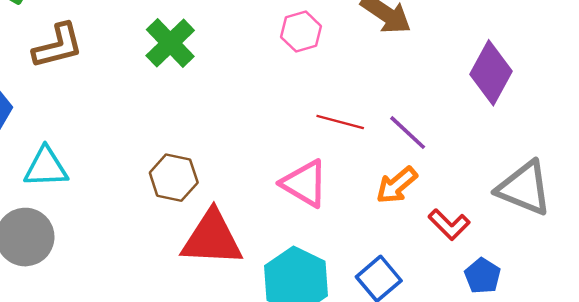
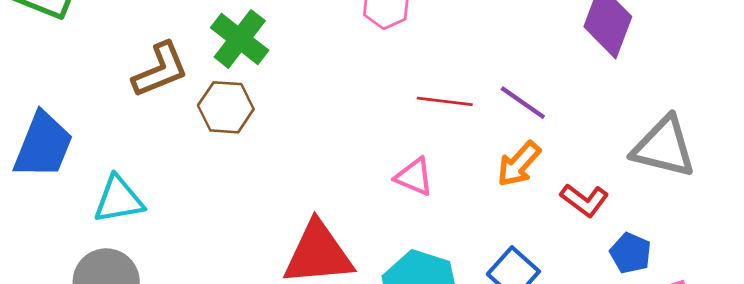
brown L-shape: (58, 46) -> (160, 70), moved
brown hexagon: (174, 178) -> (226, 107), moved
pink triangle: (305, 183) -> (414, 177), size x0.7

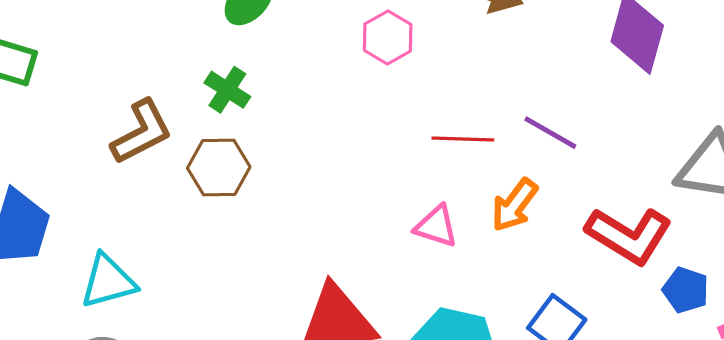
green cross: (240, 39) -> (227, 90), size x0.7
orange arrow: (519, 164) -> (514, 205), moved
red L-shape: (584, 200) -> (629, 235), size x1.6

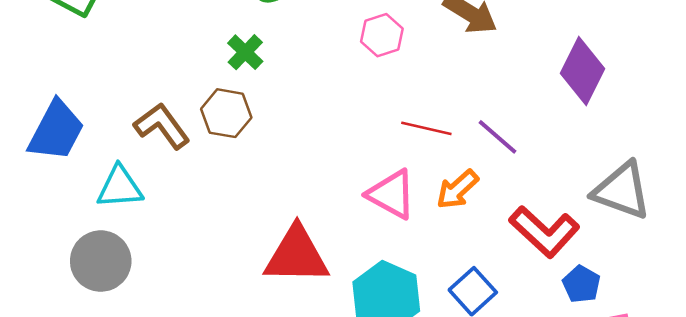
brown L-shape: (142, 132) -> (162, 126), moved, turned -110
pink triangle: (436, 226) -> (391, 194), size x1.4

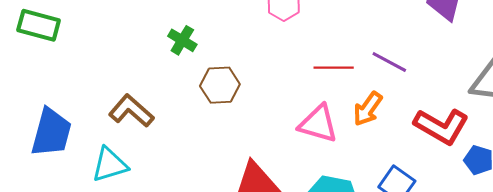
brown hexagon: (226, 113) -> (220, 85), moved

